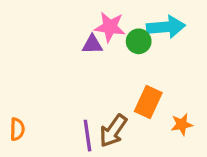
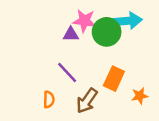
green circle: (139, 41) -> (107, 32), size x1.5
orange semicircle: (17, 129) -> (49, 99), moved
purple line: (88, 136) -> (67, 72), moved, turned -35

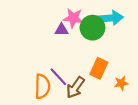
purple line: (67, 72) -> (58, 77), moved
orange semicircle: (49, 99) -> (42, 86), size x1.6

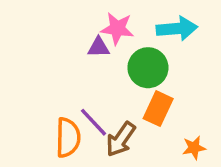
green circle: (92, 28) -> (148, 68), moved
orange star: (121, 83) -> (194, 148), moved

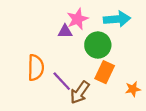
pink star: (117, 29) -> (78, 19), turned -30
orange semicircle: (68, 138) -> (36, 68), moved
orange star: (194, 148) -> (133, 89), moved

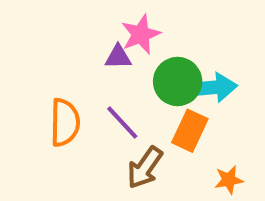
cyan arrow: (117, 19) -> (212, 88), moved
purple line: (62, 81) -> (122, 122), moved
orange star: (133, 89) -> (229, 180), moved

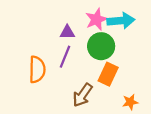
pink star: (141, 34) -> (96, 19), moved
cyan arrow: (212, 88) -> (121, 21), moved
purple line: (122, 122) -> (65, 57), moved, turned 65

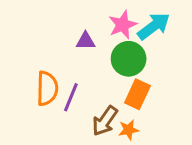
cyan arrow: (121, 21) -> (154, 26), turned -32
purple line: (65, 57) -> (71, 97), moved
orange star: (130, 102) -> (129, 130), moved

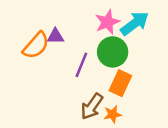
purple triangle: (86, 41) -> (55, 36), moved
orange semicircle: (47, 88) -> (36, 45), moved, turned 40
purple line: (71, 97) -> (81, 65), moved

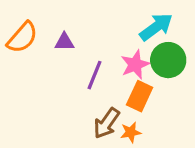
pink star: (107, 22) -> (135, 65), moved
orange semicircle: (36, 45) -> (22, 37), moved
green circle: (113, 52) -> (168, 60), moved

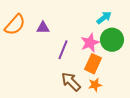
cyan arrow: (156, 27) -> (104, 18), size x0.7
brown arrow: (107, 123) -> (71, 82), turned 100
orange star: (131, 132) -> (95, 85), moved

